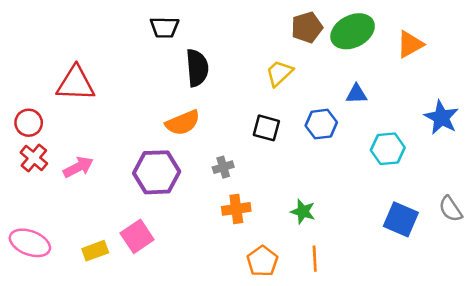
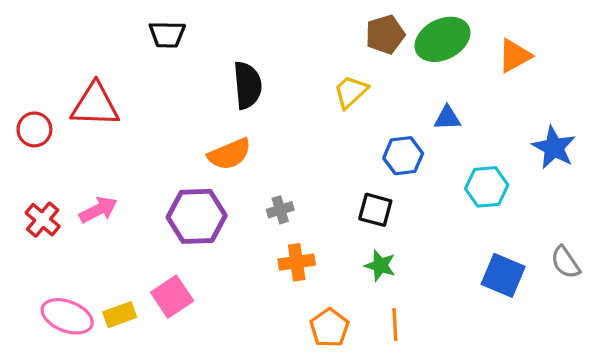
black trapezoid: (164, 27) -> (167, 34), moved
red circle: (29, 123) -> (34, 129), moved
black square: (266, 128) -> (375, 210), moved
red cross: (34, 158) -> (43, 220), moved
pink ellipse: (30, 243) -> (67, 316), moved

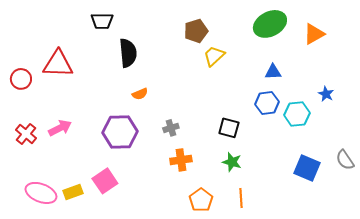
brown pentagon: (385, 34) -> (196, 31), moved
black semicircle: (247, 85) -> (128, 53), moved
blue star: (554, 147) -> (326, 94), moved, size x0.6
orange semicircle: (229, 154) -> (140, 94), size x0.6
blue hexagon: (403, 156) -> (267, 103), moved

